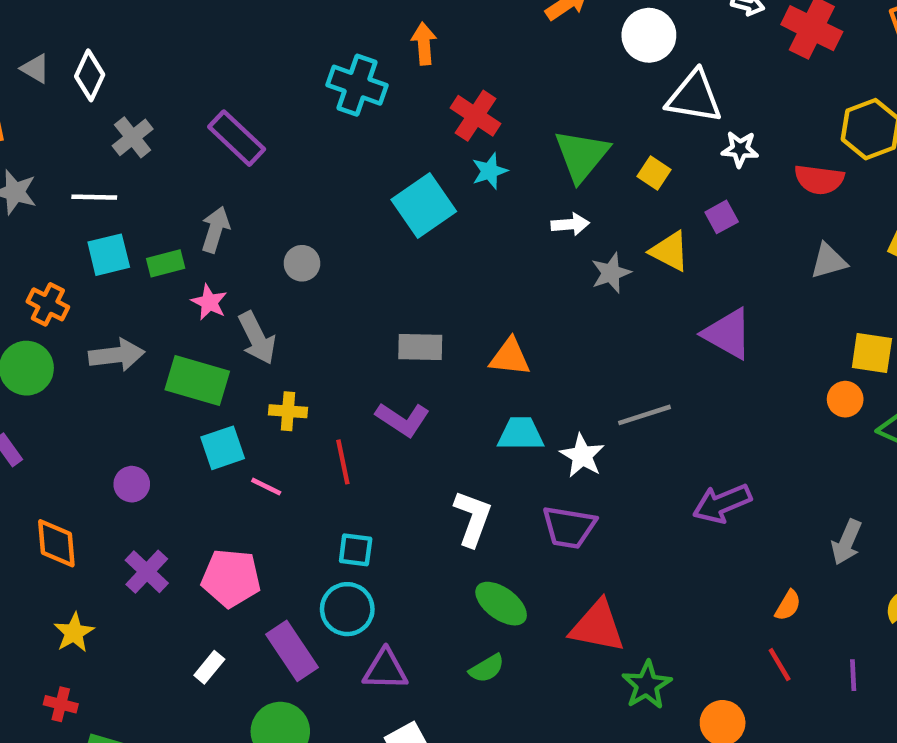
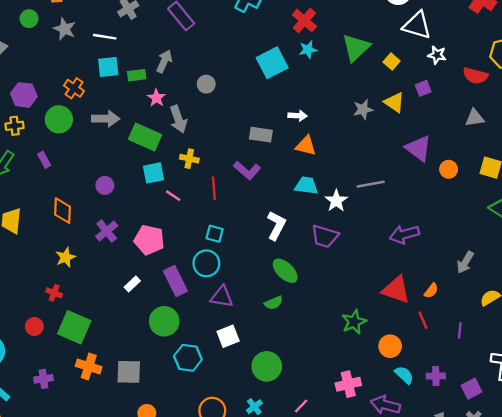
white arrow: (570, 224) -> (298, 116), moved
orange circle: (845, 399) -> (449, 169), moved
red triangle: (597, 626) -> (396, 290), moved

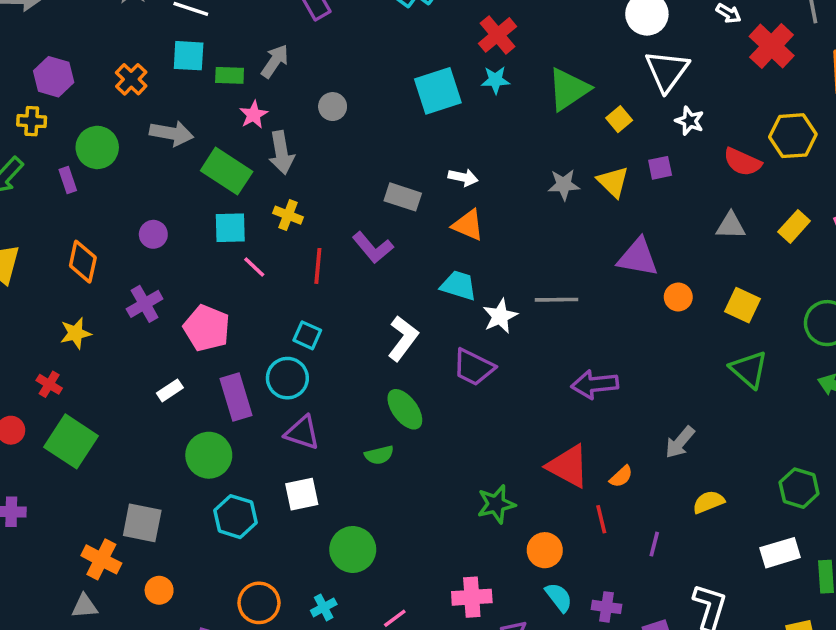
white triangle: (417, 25) -> (667, 71), turned 40
green circle: (59, 119) -> (97, 147), moved
purple triangle: (418, 148) -> (638, 257), turned -36
orange cross: (89, 366) -> (101, 559), moved

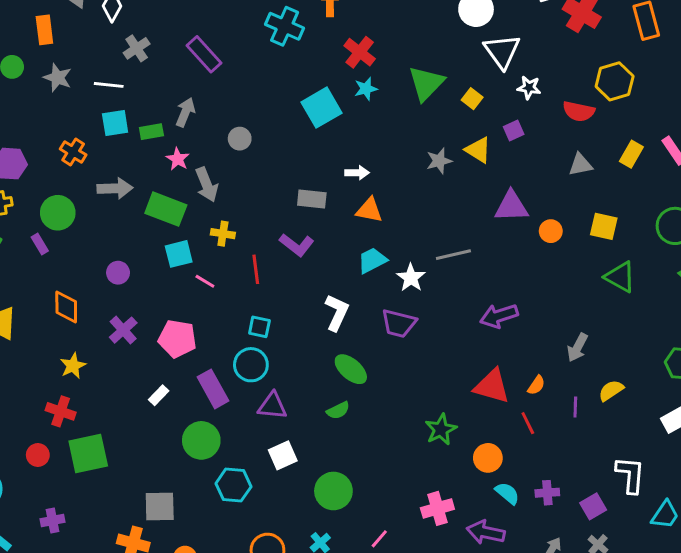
cyan trapezoid: (459, 286) -> (372, 260), turned -32
red cross: (49, 384) -> (61, 411), size x1.4
green square: (71, 441) -> (88, 453), turned -33
purple line: (654, 544) -> (575, 407), moved

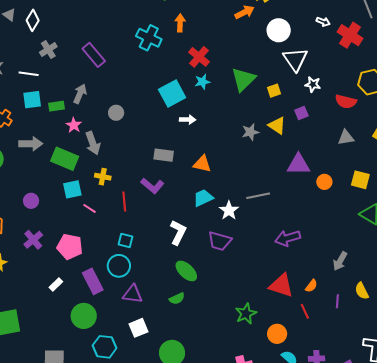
yellow square: (472, 99) -> (274, 91), turned 32
white arrow: (357, 173) -> (188, 120), moved
yellow semicircle: (611, 390) -> (362, 291), turned -84

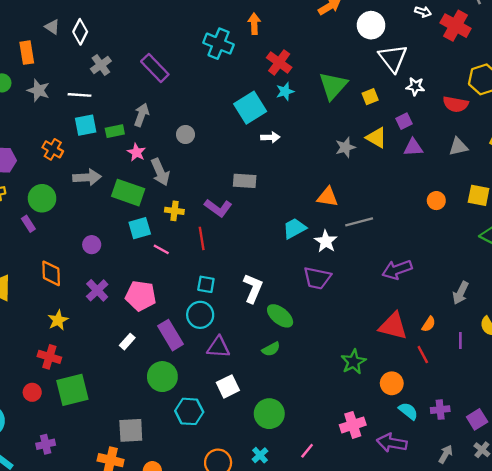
orange triangle: (202, 164) -> (328, 197), moved
purple triangle: (298, 164) -> (413, 147), moved, size x0.7
purple L-shape: (152, 186) -> (218, 208), moved
white L-shape: (178, 232) -> (253, 288), moved

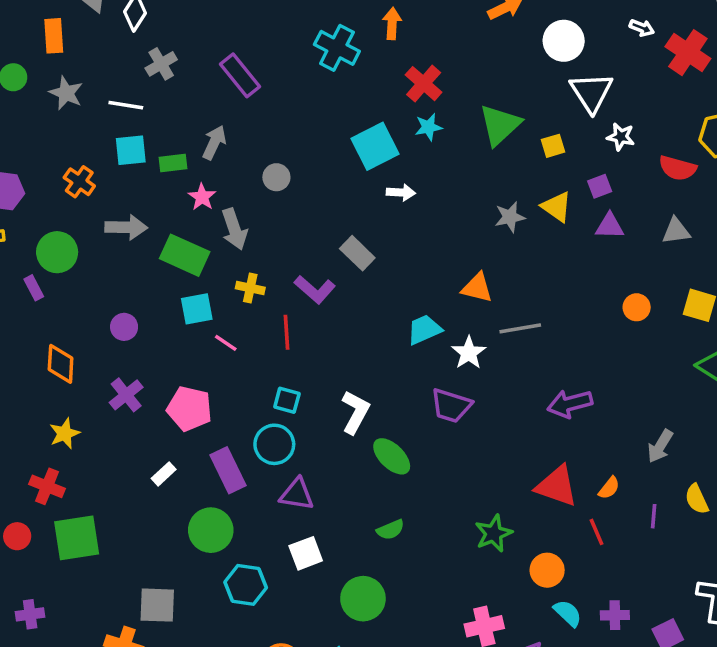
gray rectangle: (245, 181) -> (357, 253), turned 35
green semicircle: (271, 349) -> (390, 530), moved

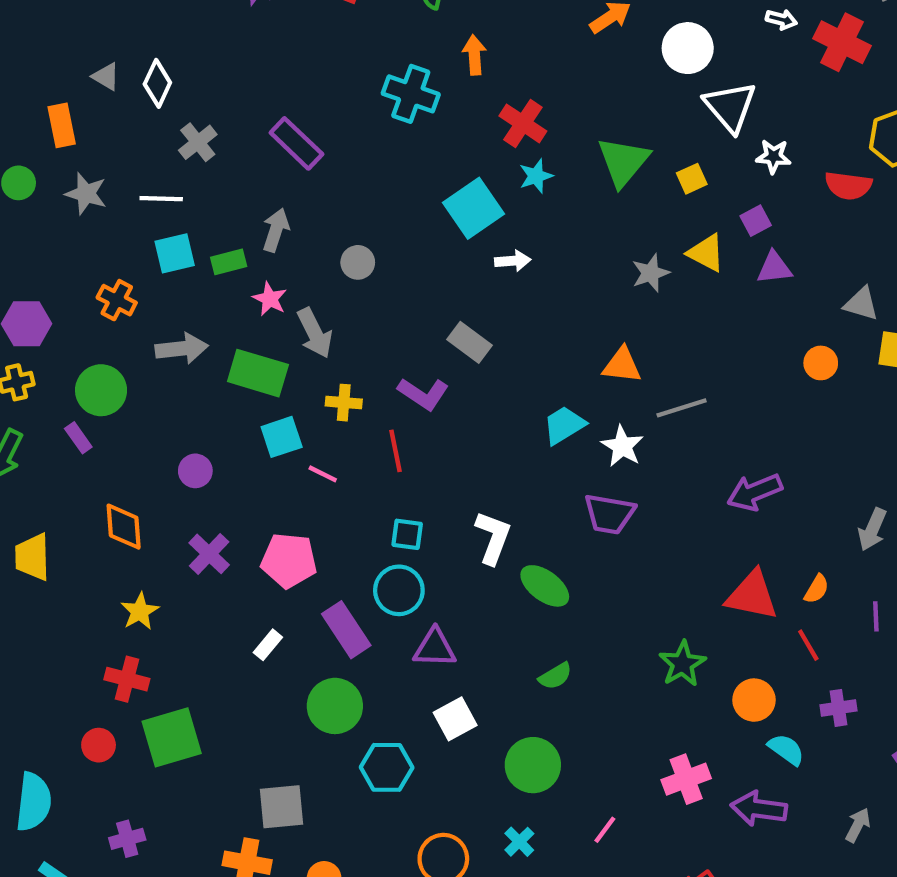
gray triangle: (676, 231) -> (861, 304), moved, turned 32
purple cross: (615, 615) -> (838, 708), moved

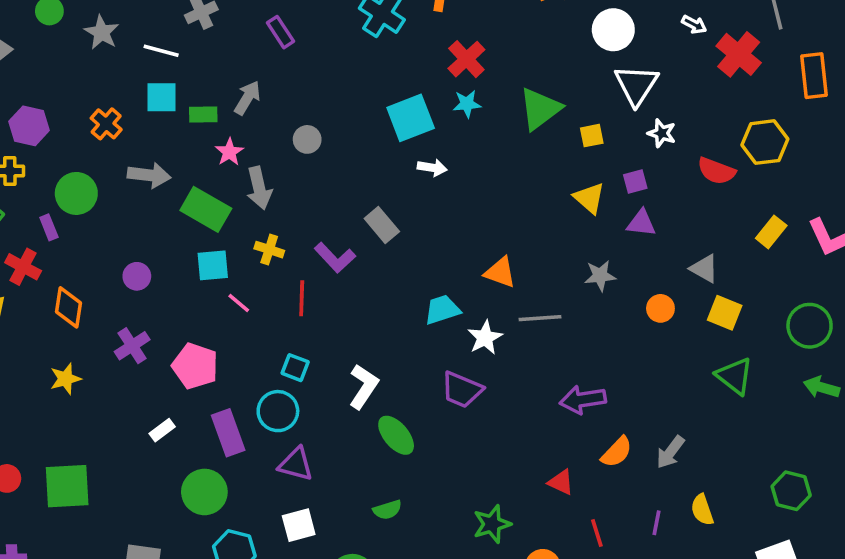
purple rectangle: (296, 143) -> (280, 32), size x0.7
gray star: (650, 273) -> (600, 276), moved
orange semicircle: (817, 589) -> (617, 452), moved, size x1.4
red triangle: (752, 595) -> (561, 482), size x0.6
red cross: (127, 679) -> (23, 267), moved

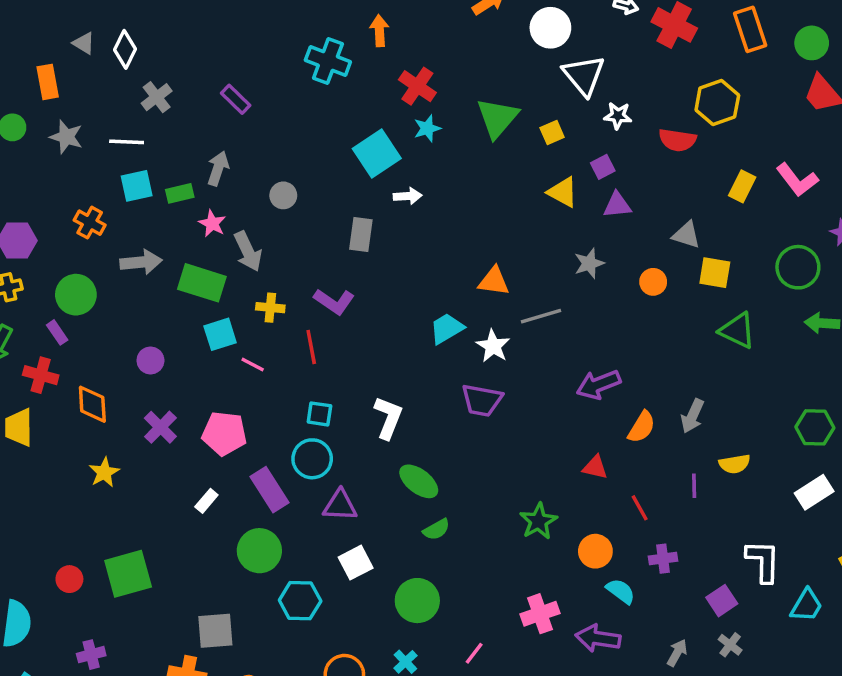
gray rectangle: (382, 225) -> (361, 235), moved, turned 60
green ellipse: (396, 435) -> (419, 481), moved
yellow semicircle: (702, 510) -> (735, 464), turned -68

